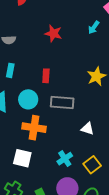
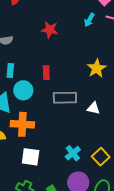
cyan circle: (28, 99) -> (23, 90), moved
orange cross: (34, 128) -> (22, 124), moved
white triangle: (87, 129) -> (93, 108), moved

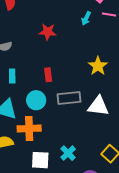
cyan circle: (23, 90) -> (36, 100), moved
white triangle: (93, 108) -> (98, 106), size x1.6
cyan cross: (73, 153) -> (68, 153), moved

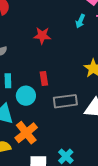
cyan circle: (36, 100) -> (26, 96), moved
orange cross: (29, 129) -> (26, 133), turned -35

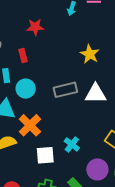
red rectangle: (44, 78) -> (23, 56), moved

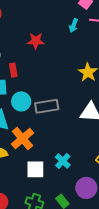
red rectangle: (23, 56) -> (13, 70), moved
gray rectangle: (65, 90) -> (47, 106), moved

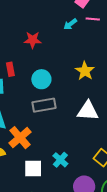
cyan arrow: (74, 25) -> (70, 24), turned 32
cyan circle: (21, 101) -> (41, 79), moved

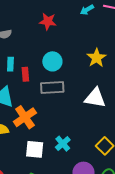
red rectangle: (10, 69) -> (25, 74), moved

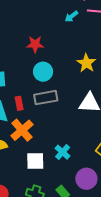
red star: (48, 21) -> (35, 44), moved
red rectangle: (25, 74) -> (19, 103), moved

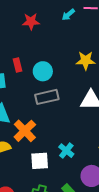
red star: (35, 44) -> (31, 21), moved
yellow star: (86, 63) -> (86, 61), turned -30
red rectangle: (19, 103) -> (18, 65), moved

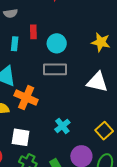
orange cross: (25, 131) -> (26, 98), turned -35
white square: (40, 161) -> (21, 137), moved

